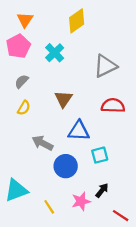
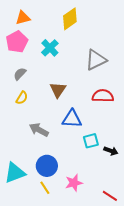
orange triangle: (25, 20) -> (23, 18), turned 42
blue circle: (66, 166) -> (47, 166), moved
black arrow: (102, 190) -> (111, 151), moved, turned 72

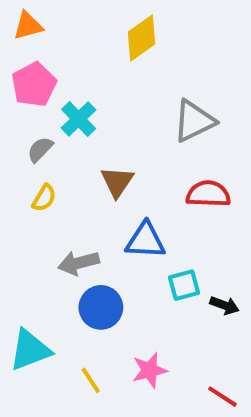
orange triangle: (23, 18) -> (28, 26), moved
cyan cross: (50, 48) -> (79, 119), moved
gray arrow: (39, 130) -> (79, 263), turned -42
blue circle: (47, 166) -> (101, 307), moved

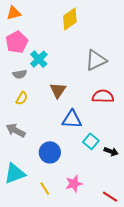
gray semicircle: (40, 149) -> (20, 74), turned -144
gray arrow: (79, 263) -> (16, 130), moved, turned 42
cyan square: (184, 285) -> (91, 141), turned -35

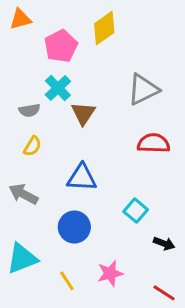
pink pentagon: (17, 42) -> (61, 46), moved
brown triangle: (58, 90) -> (83, 113), moved
blue triangle: (72, 119) -> (82, 178), moved
black arrow: (111, 151) -> (164, 243), moved

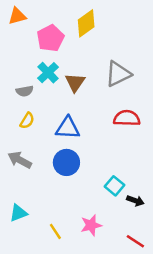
brown triangle: (83, 113) -> (75, 82), moved
blue triangle: (82, 178) -> (68, 128), moved
cyan square: (136, 211) -> (114, 186), moved
blue circle: (74, 227) -> (66, 162), moved
cyan triangle: (22, 258) -> (18, 213), size x0.7

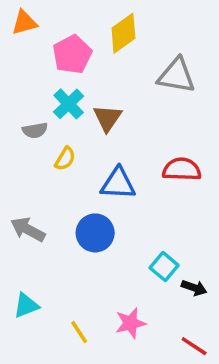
gray triangle: (118, 74) -> (176, 76), moved, turned 36
yellow semicircle: (27, 121) -> (65, 159), moved
blue triangle: (68, 128) -> (118, 183), moved

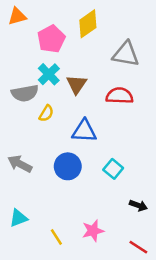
gray semicircle: (35, 130) -> (25, 93), size x1.5
red semicircle: (182, 169) -> (119, 96), moved
cyan square: (164, 267) -> (113, 169), moved

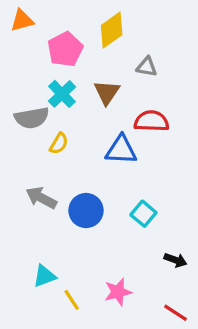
gray triangle: (126, 54) -> (147, 67), moved, size x0.6
brown triangle: (77, 84) -> (107, 92), moved
blue triangle: (84, 131) -> (121, 150), moved
gray arrow: (20, 164) -> (41, 198), moved
cyan triangle: (19, 218) -> (44, 276), moved

